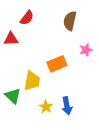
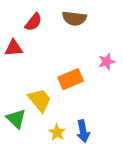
brown semicircle: (70, 21) -> (74, 18), moved, turned -96
yellow trapezoid: (32, 81) -> (40, 100), turned -50

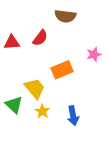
red semicircle: (33, 22) -> (40, 38), moved
yellow star: (57, 132) -> (42, 111), moved

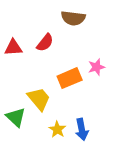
pink star: (94, 54) -> (96, 67), moved
yellow star: (42, 111) -> (57, 129), moved

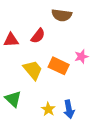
orange rectangle: (70, 78) -> (59, 66), turned 48
yellow trapezoid: (39, 99) -> (33, 70), moved

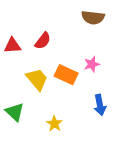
brown semicircle: (62, 15) -> (93, 17), moved
blue arrow: (69, 109) -> (100, 105), moved

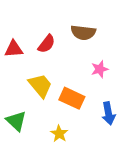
brown semicircle: (93, 17) -> (83, 33), moved
orange rectangle: (66, 75) -> (72, 98), moved

